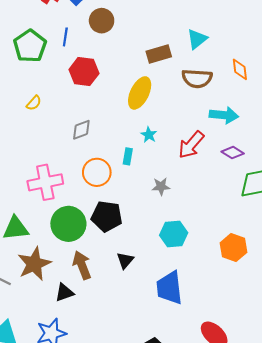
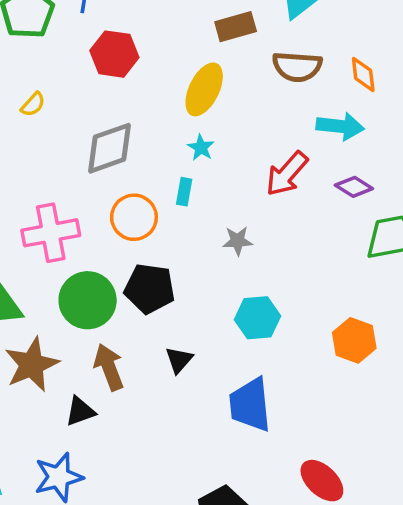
orange diamond: (240, 69) -> (363, 74), moved
gray diamond: (81, 130) -> (109, 148), size x1.6
cyan star: (149, 135) -> (201, 148), moved

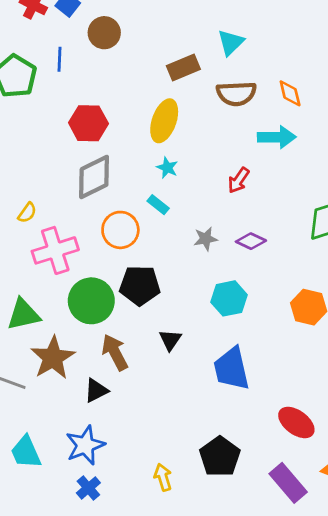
red hexagon: (114, 54) -> (88, 123), moved
yellow semicircle: (33, 104) -> (27, 213), moved
red arrow: (287, 174) -> (239, 180), size x0.7
purple diamond: (354, 187) -> (251, 241), moved
cyan rectangle: (184, 192) -> (158, 205), turned -55

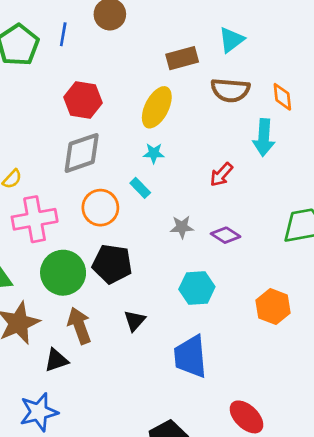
cyan arrow: (277, 137) -> (264, 138), turned 87
cyan star: (167, 168) -> (154, 153), turned -30

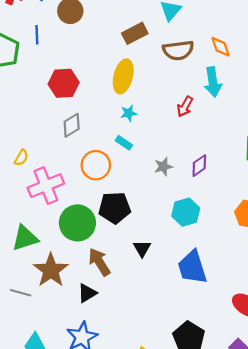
gray diamond: (82, 153) -> (72, 125), size x0.7
red arrow: (221, 175) -> (185, 107), moved
purple diamond: (226, 235) -> (199, 166), turned -55

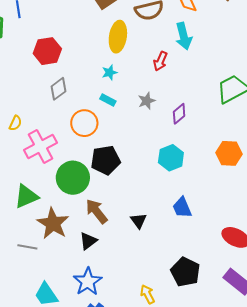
yellow ellipse: (123, 76) -> (118, 37), moved
gray star: (163, 167) -> (147, 101), moved
black triangle: (142, 249) -> (139, 221), moved
blue trapezoid: (192, 267) -> (182, 208), size x0.7

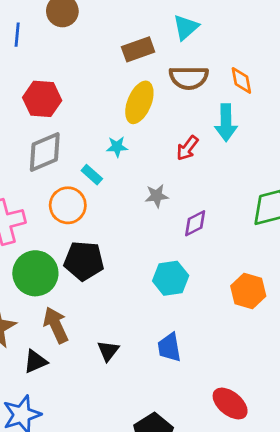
gray diamond: (58, 89) -> (45, 152), size x1.4
cyan rectangle: (108, 100) -> (92, 175), moved

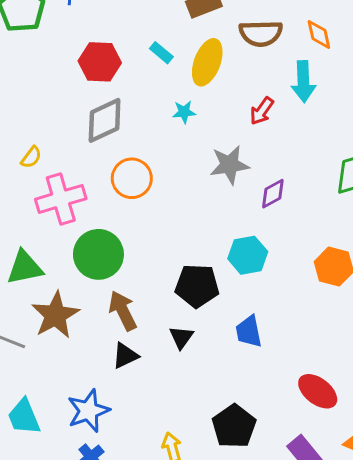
cyan rectangle: (92, 175) -> (161, 53), moved
gray star: (157, 196) -> (229, 165), size x1.5
black pentagon: (84, 261) -> (197, 286), moved
black triangle: (35, 361) -> (125, 356), moved

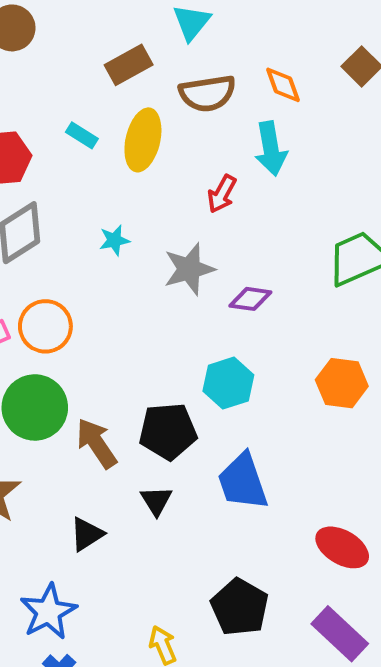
cyan star: (184, 112) -> (114, 240), moved
orange circle: (132, 178) -> (45, 326), moved
purple diamond: (273, 194) -> (250, 299), turned 44
brown arrow: (123, 311) -> (97, 443), moved
blue trapezoid: (249, 331) -> (243, 482), size x1.4

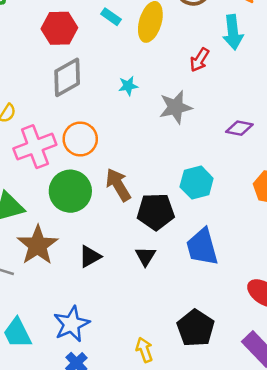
purple diamond: (250, 299) -> (239, 128), moved
brown arrow: (97, 443) -> (118, 185), moved
black triangle: (87, 534) -> (90, 256), moved

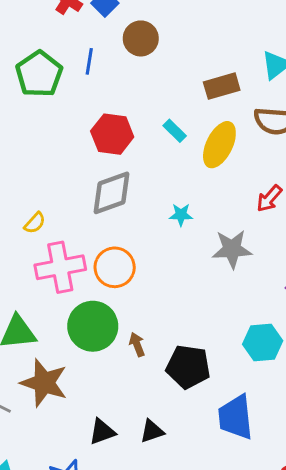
cyan hexagon: (197, 183) -> (263, 343), moved
brown arrow: (118, 185) -> (137, 344), moved, size x0.6
brown star: (38, 245) -> (44, 383), turned -30
black triangle: (90, 256) -> (102, 432), moved
black triangle: (146, 256) -> (152, 431), moved, turned 30

